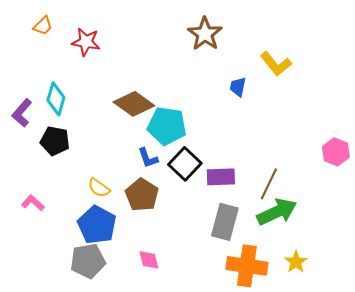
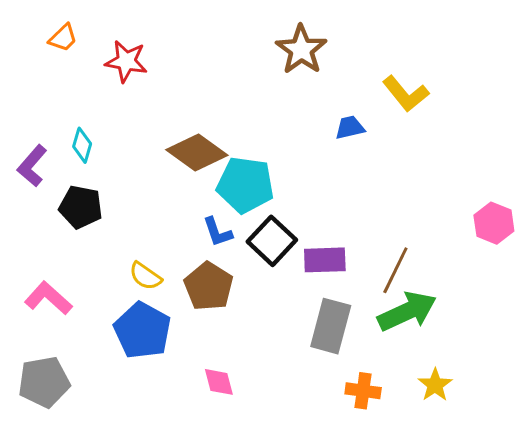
blue trapezoid: (238, 87) -> (350, 128), turned 65
cyan diamond: (56, 99) -> (82, 145), size x0.7
pink L-shape: (33, 203) -> (48, 298), size x1.4
gray pentagon: (88, 261) -> (44, 382), moved
orange cross: (247, 266) -> (363, 391), size x0.6

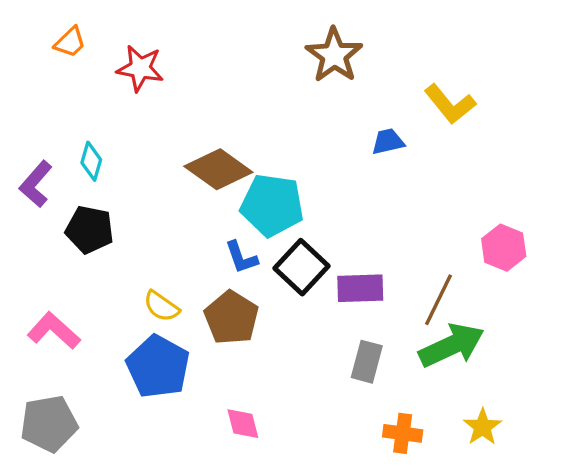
pink hexagon: (494, 223) -> (504, 248), moved
gray rectangle: (331, 326) -> (367, 362), size x0.7

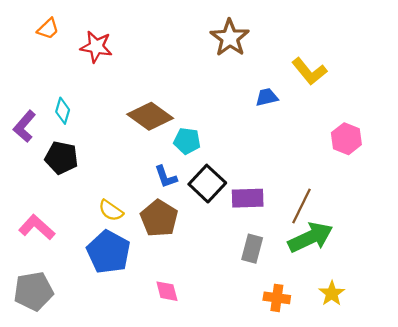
cyan pentagon: (272, 205) -> (187, 141), size x0.6
pink hexagon: (504, 248) -> (346, 139), moved

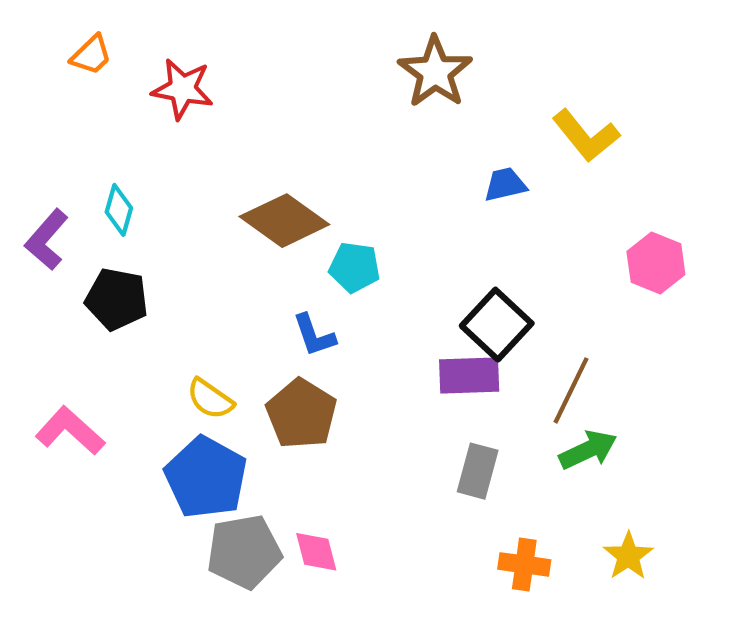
black square: (207, 184) -> (497, 325), moved
green arrow: (310, 237) -> (588, 450), size x0.7
gray pentagon: (33, 291) -> (244, 552), moved

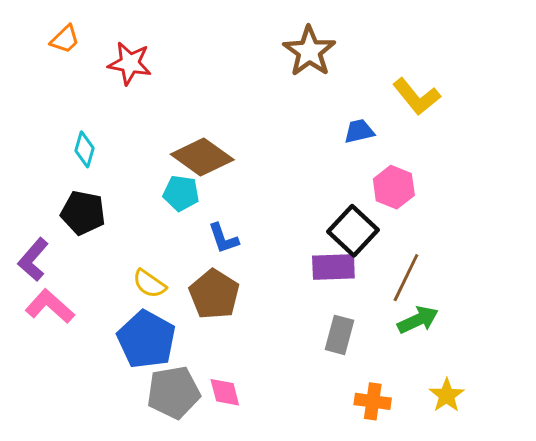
purple L-shape: (47, 240) -> (33, 260), moved
pink hexagon: (656, 263) -> (394, 187), moved
cyan pentagon: (354, 267) -> (181, 193), moved

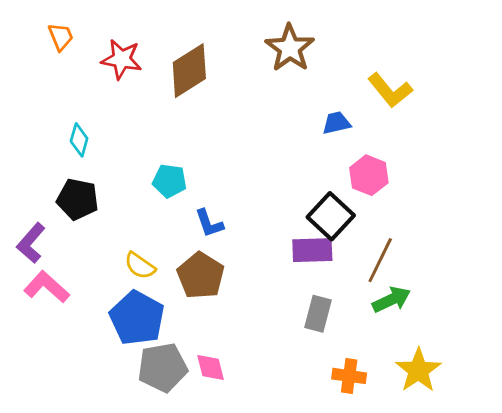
orange trapezoid: (65, 39) -> (61, 37), turned -68
brown diamond: (202, 157) -> (189, 71), moved, turned -68
yellow star: (447, 395) -> (418, 370), size x1.4

